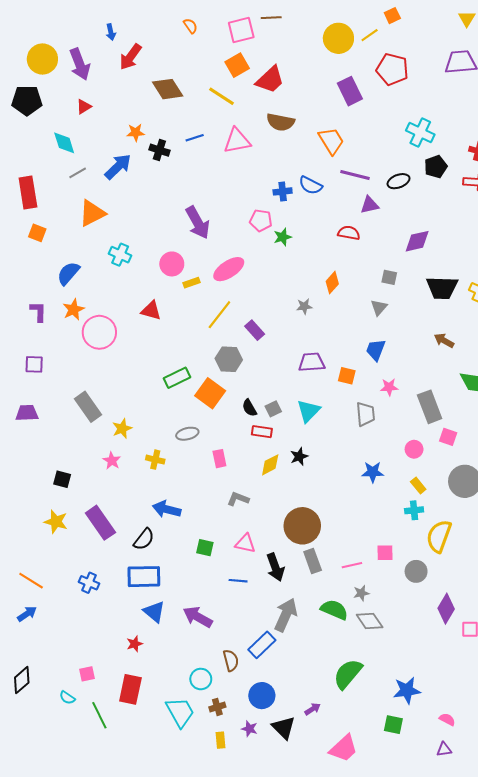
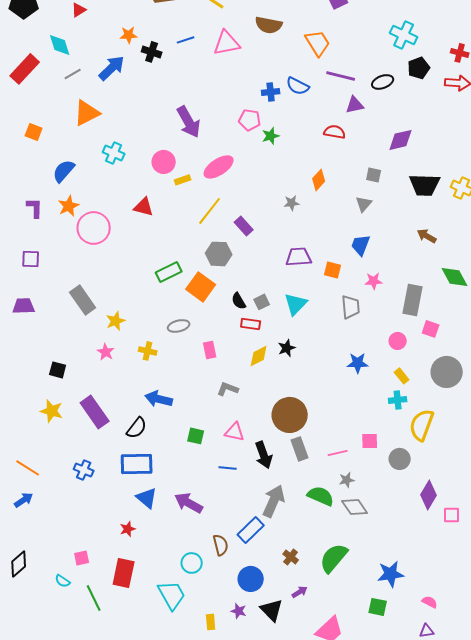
red rectangle: (28, 193) -> (25, 69), moved, turned 52
gray rectangle: (430, 407) -> (413, 300), turned 32
brown cross: (217, 707) -> (291, 557), moved, turned -35

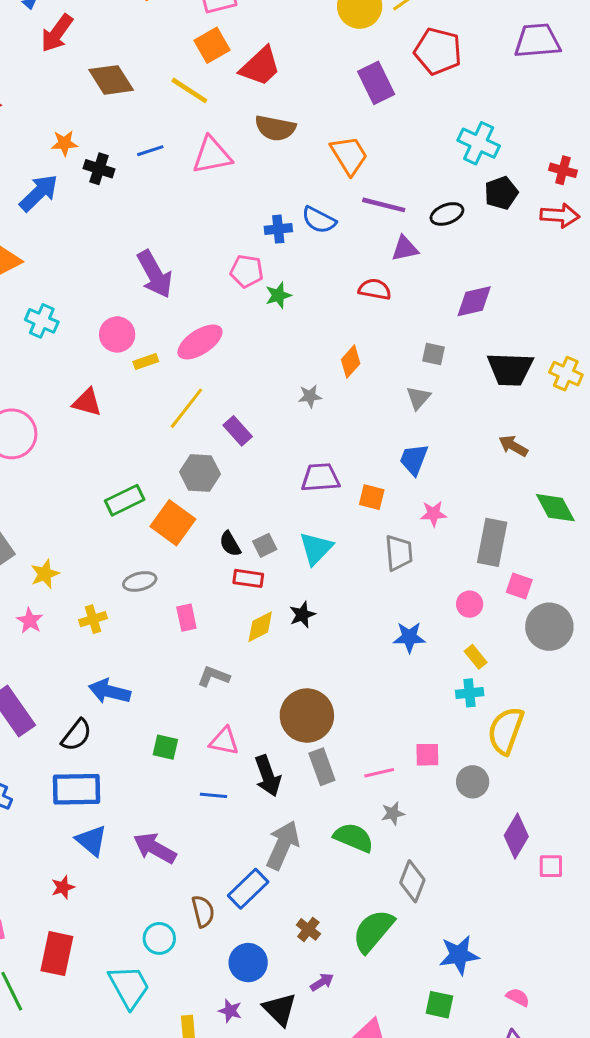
yellow cross: (148, 351) -> (93, 619), turned -30
gray circle: (447, 372) -> (549, 627), moved
gray diamond: (355, 507) -> (412, 881), moved, turned 56

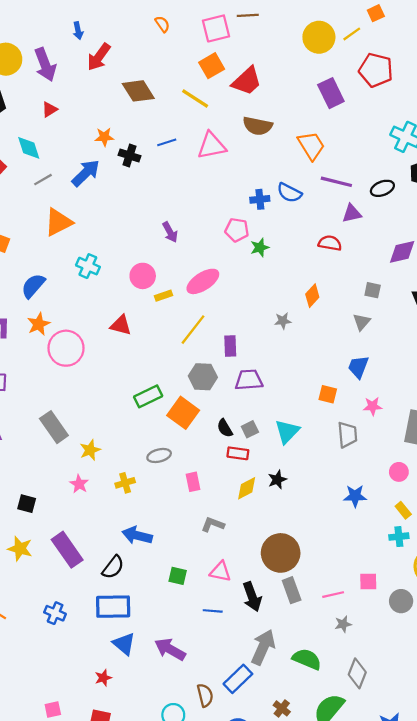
purple arrow: (155, 274) -> (170, 232), size x0.6
purple rectangle: (238, 431) -> (230, 346), turned 40
purple trapezoid: (320, 478) -> (249, 380), moved
green semicircle: (354, 838) -> (307, 659), moved

